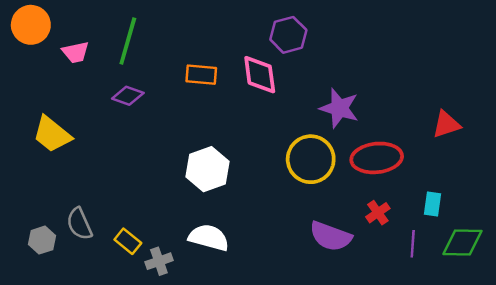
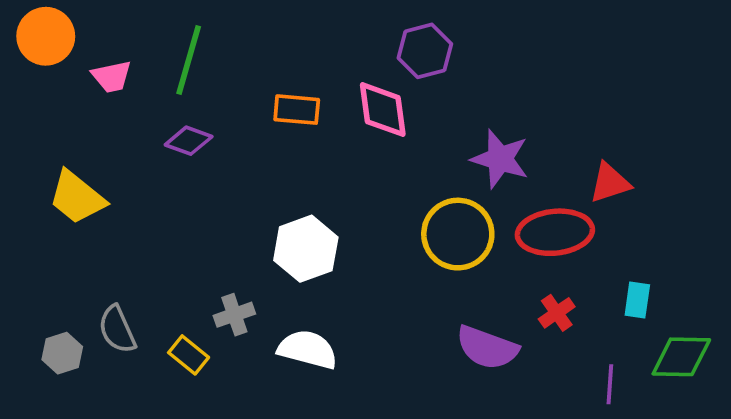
red triangle: (446, 124) -> (610, 183), moved
purple line: (413, 244) -> (610, 384), moved
gray cross: (159, 261) -> (234, 315), moved

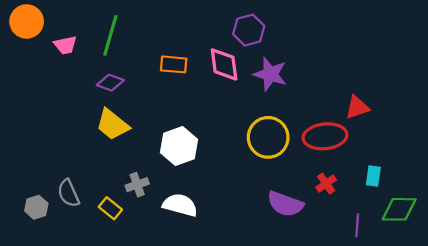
purple star: (500, 159) -> (270, 74), moved
yellow trapezoid: (77, 197) -> (112, 125), moved

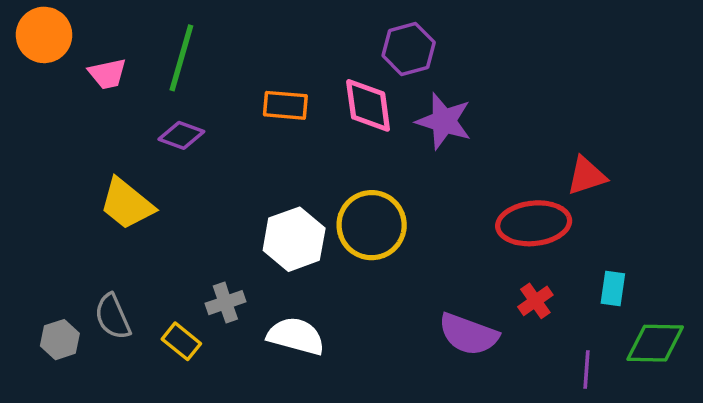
yellow trapezoid: (112, 125) -> (127, 204), moved
yellow circle: (268, 137) -> (372, 225), moved

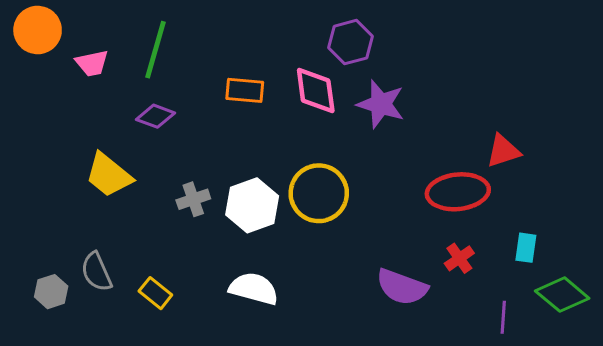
gray cross: (225, 303) -> (193, 199), moved
green diamond: (655, 343) -> (562, 295), turned 39

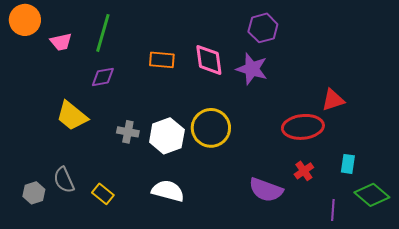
purple hexagon: (350, 42) -> (263, 28), moved
purple diamond: (155, 116) -> (103, 77), turned -30
gray cross: (193, 199) -> (128, 132), turned 30

